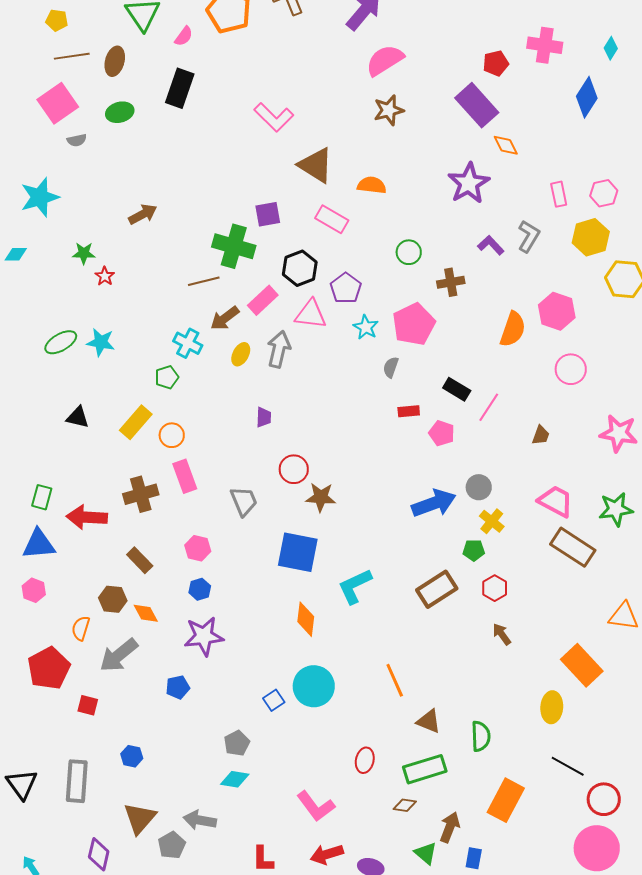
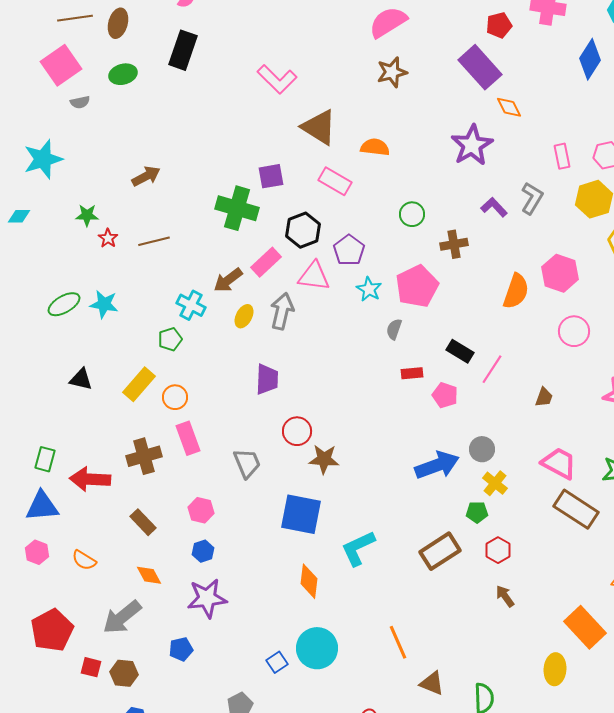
brown line: (204, 281) -> (154, 241), moved
purple trapezoid: (264, 417) -> (267, 379), size x1.5
brown hexagon: (113, 599) -> (124, 673), moved
orange semicircle: (81, 628) -> (84, 560), moved, turned -75

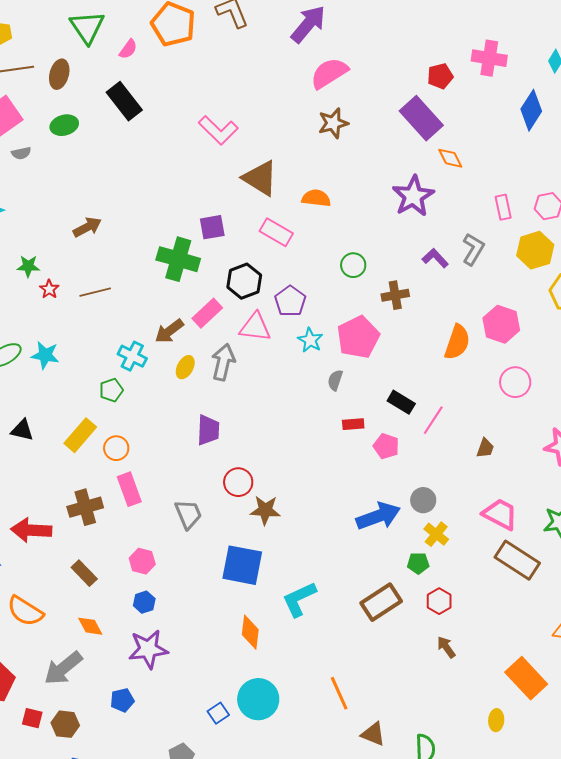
black rectangle: (183, 50) -> (124, 101), turned -57
orange semicircle: (84, 560) -> (25, 611), size x1.5
yellow ellipse: (555, 669) -> (496, 720), size x0.7

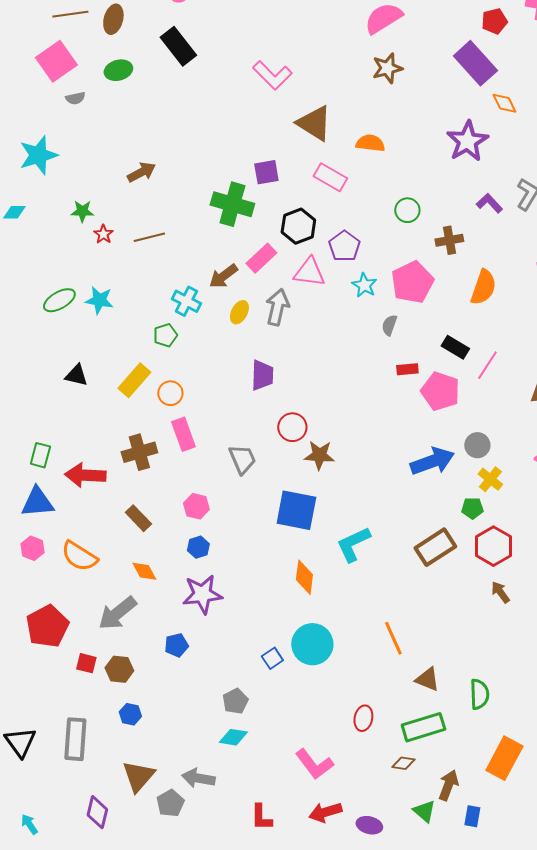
orange semicircle: (457, 342) -> (483, 287), moved
pink pentagon: (386, 446) -> (440, 391), size x1.5
red hexagon: (439, 601) -> (493, 546), size x1.5

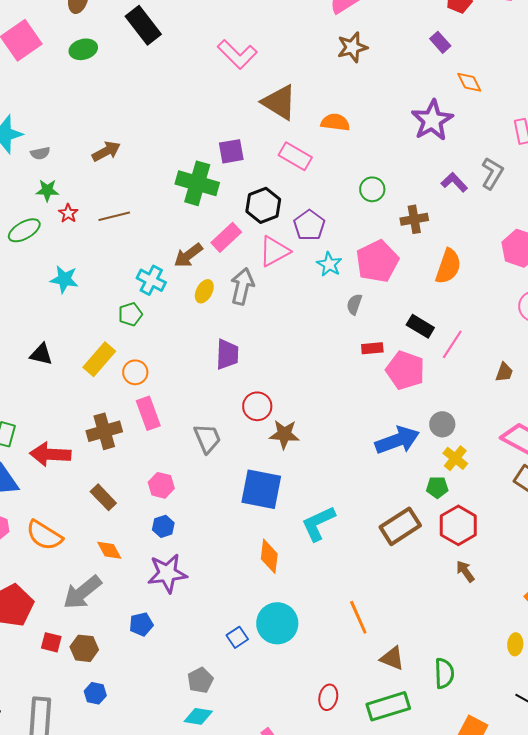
purple rectangle: (475, 63) -> (440, 42), size x0.5
gray semicircle: (75, 98) -> (40, 153), moved
pink triangle: (309, 272) -> (274, 251), turned -36
green ellipse: (59, 300) -> (24, 230), moved

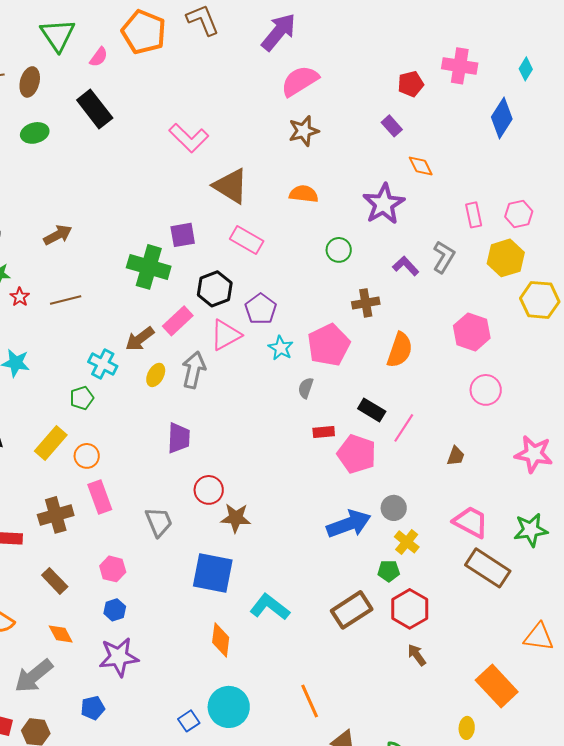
orange semicircle: (335, 122) -> (304, 194), moved
green circle: (372, 189) -> (339, 250), moved
cyan L-shape: (318, 523) -> (270, 607), turned 63

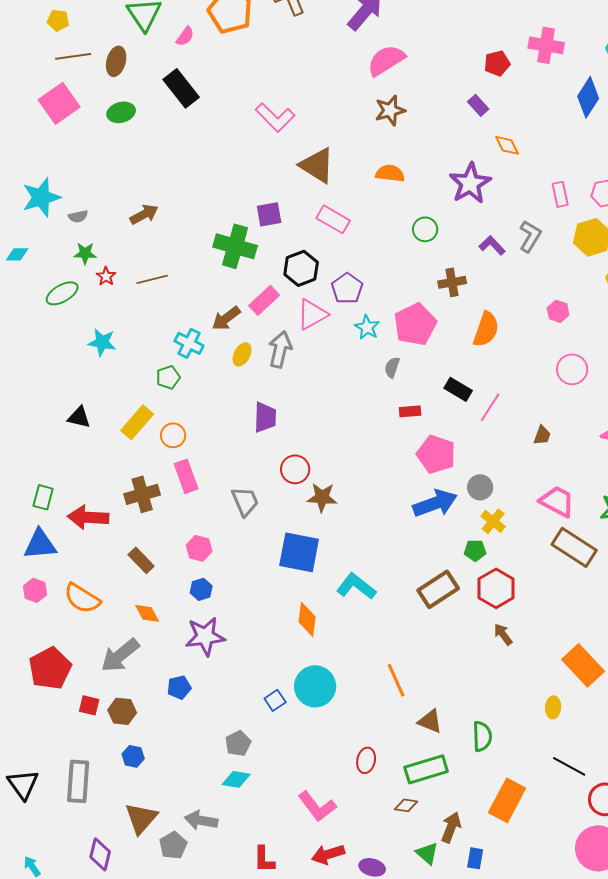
pink hexagon: (472, 332) -> (558, 311), size x0.6
pink pentagon: (357, 454) -> (436, 454), moved

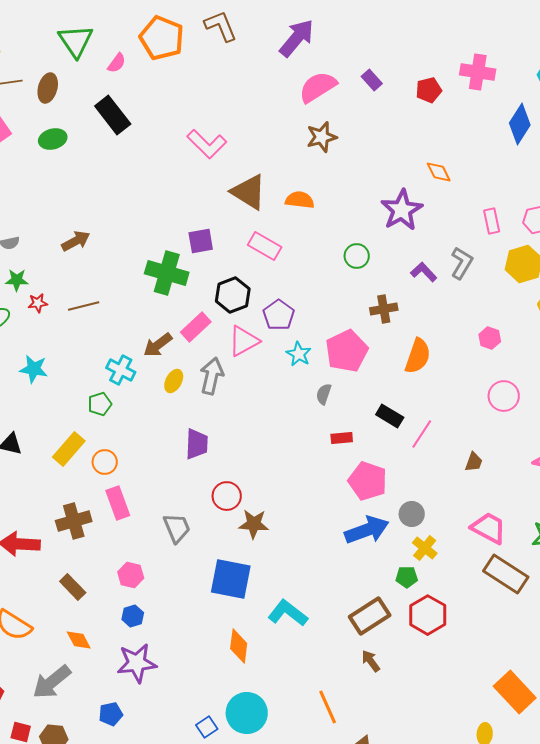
purple rectangle: (478, 105) -> (372, 80), moved
orange semicircle: (390, 173) -> (300, 200), moved
red star: (106, 276) -> (38, 303), turned 30
brown arrow: (503, 634) -> (371, 661), moved

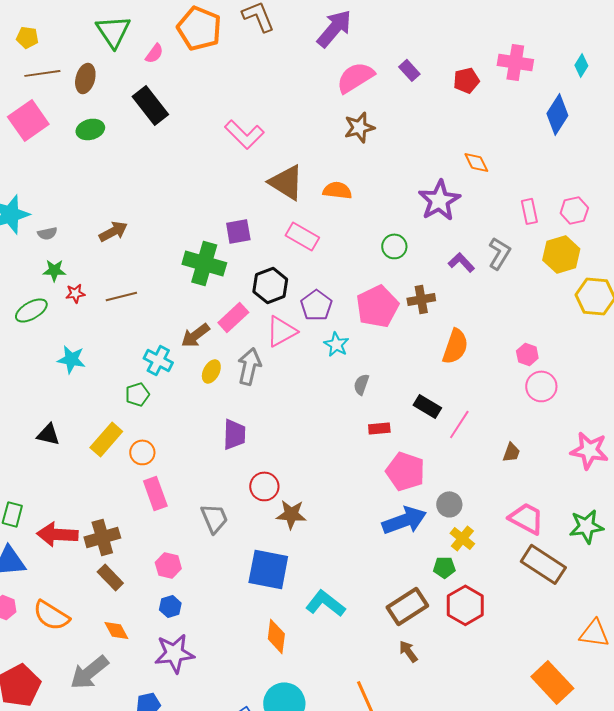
pink hexagon: (490, 338) -> (527, 354), moved
pink pentagon: (347, 351) -> (377, 306), moved
brown cross: (74, 521) -> (102, 537), moved

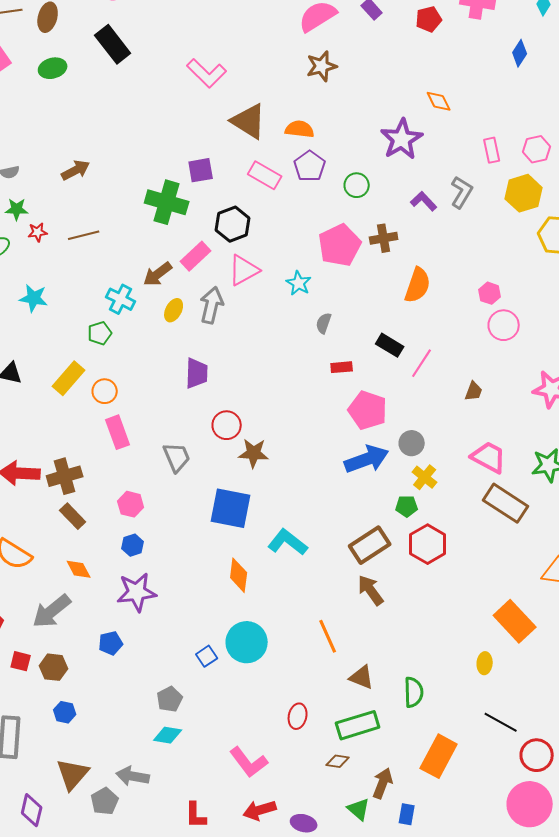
blue diamond: (557, 114) -> (520, 53), size x0.7
purple pentagon: (316, 305) -> (310, 166), moved
brown arrow: (408, 651) -> (371, 590), size x1.4

